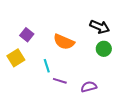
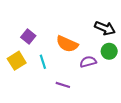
cyan line: (47, 66) -> (43, 62), moved
purple semicircle: (89, 87) -> (88, 62), moved

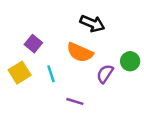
black arrow: (105, 28) -> (92, 24), moved
purple semicircle: (88, 62) -> (105, 74), turned -42

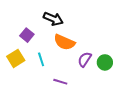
black arrow: (92, 24) -> (53, 19), moved
green circle: (130, 61) -> (105, 62), moved

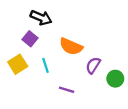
black arrow: (53, 19) -> (41, 18), moved
green circle: (105, 62) -> (115, 79), moved

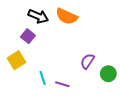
orange semicircle: (71, 46) -> (67, 16), moved
cyan line: (45, 65) -> (43, 78), moved

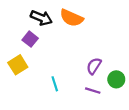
cyan line: (43, 78) -> (55, 84), moved
purple line: (62, 84) -> (93, 91), moved

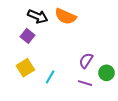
yellow square: (18, 65) -> (25, 68), moved
cyan line: (55, 84) -> (50, 77), turned 48

